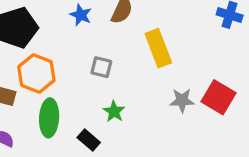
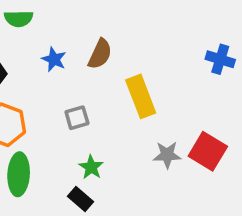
gray square: (101, 67) -> (77, 118), turned -30
black rectangle: (89, 140) -> (81, 199), moved

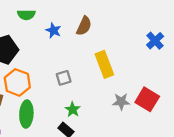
brown semicircle: (100, 54) -> (84, 26), moved
blue star: (54, 59) -> (53, 30), moved
blue cross: (220, 59) -> (155, 41), turned 30

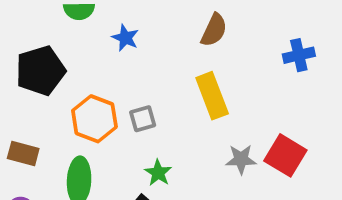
brown semicircle: (84, 26) -> (214, 30), moved
blue cross: (155, 41) -> (299, 55), turned 30
orange hexagon: (17, 82) -> (94, 119), moved

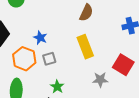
blue star: (125, 38) -> (40, 38), moved
red square: (285, 155) -> (123, 65), moved

